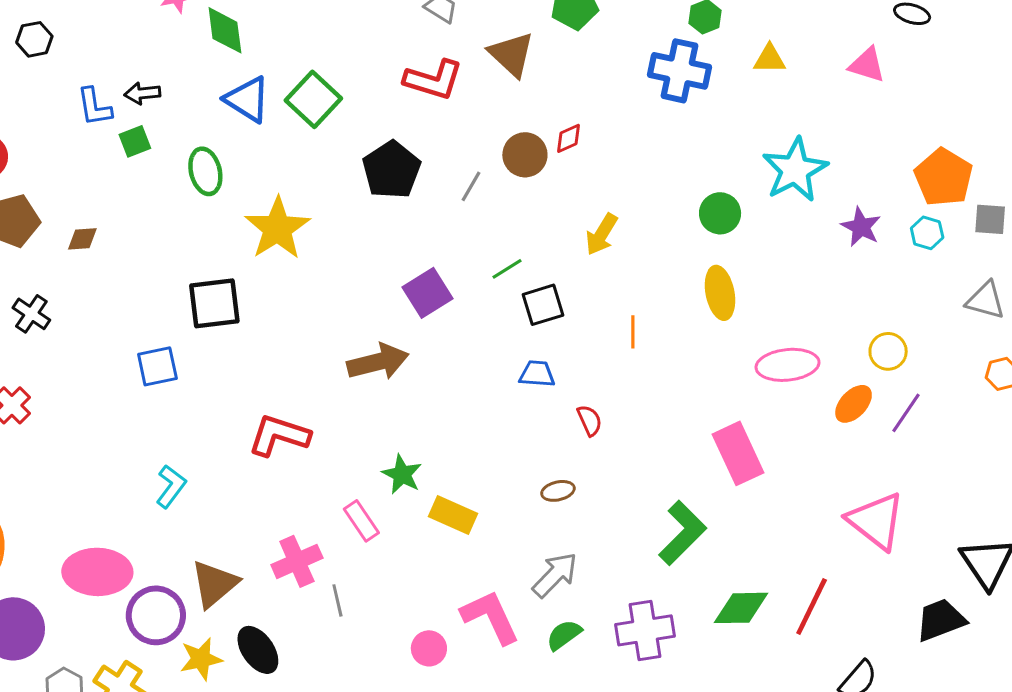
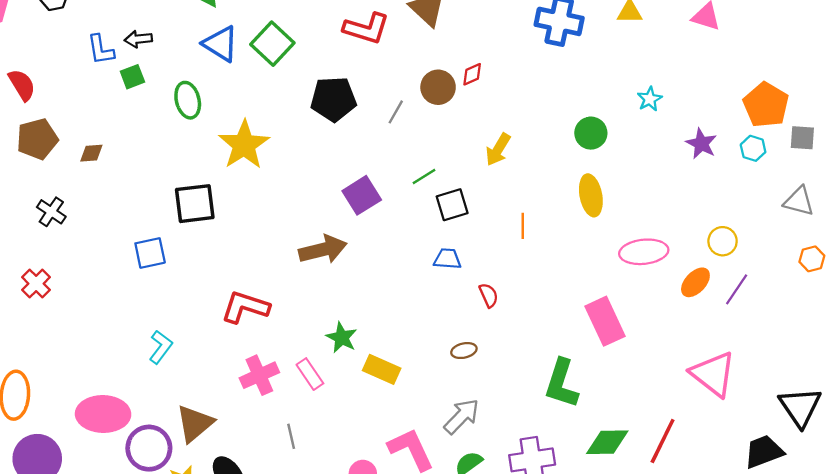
black pentagon: (391, 170) -> (333, 99), turned 30
cyan star: (795, 170) -> (650, 99), size x0.5
green L-shape: (682, 533) -> (561, 383), turned 153
pink cross: (297, 561) -> (259, 375), moved

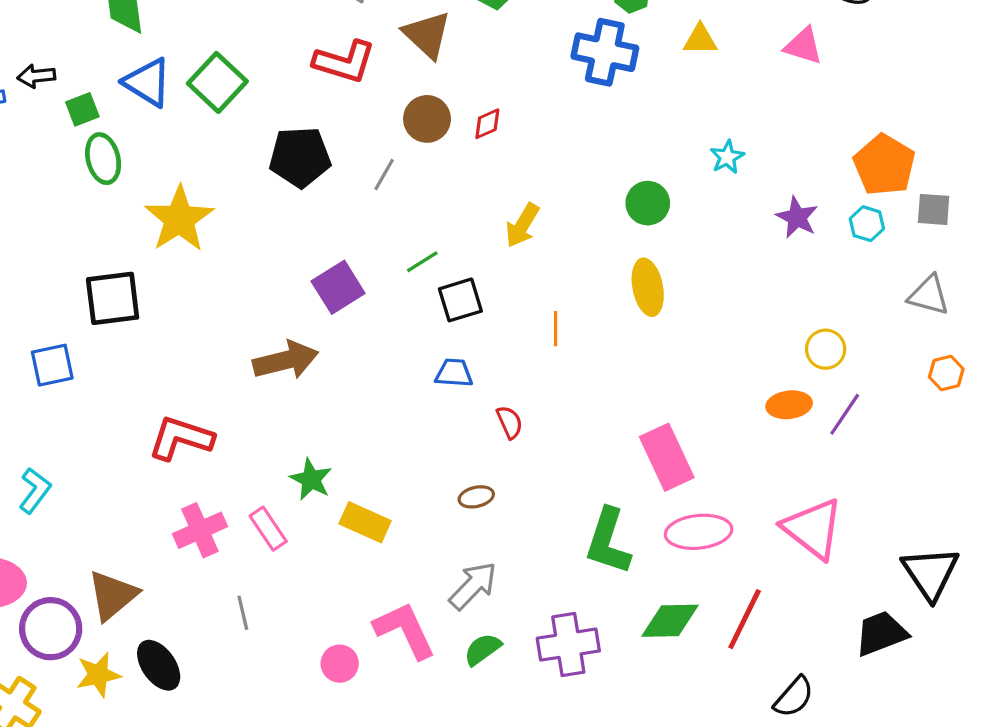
green square: (132, 77) -> (82, 109), moved
brown circle: (438, 87) -> (427, 119), moved
pink ellipse: (644, 252) -> (699, 532), moved
orange ellipse: (695, 282) -> (789, 405), turned 40
cyan L-shape: (161, 347) -> (35, 491), moved

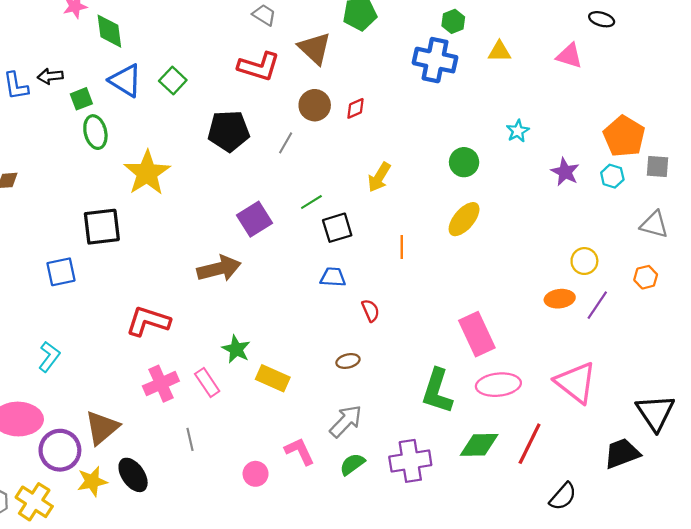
green square: (217, 82) -> (173, 80), size x0.7
yellow ellipse: (648, 287) -> (464, 219), turned 51
orange hexagon: (946, 373) -> (646, 277), moved
pink L-shape: (405, 630) -> (300, 451), size x0.7

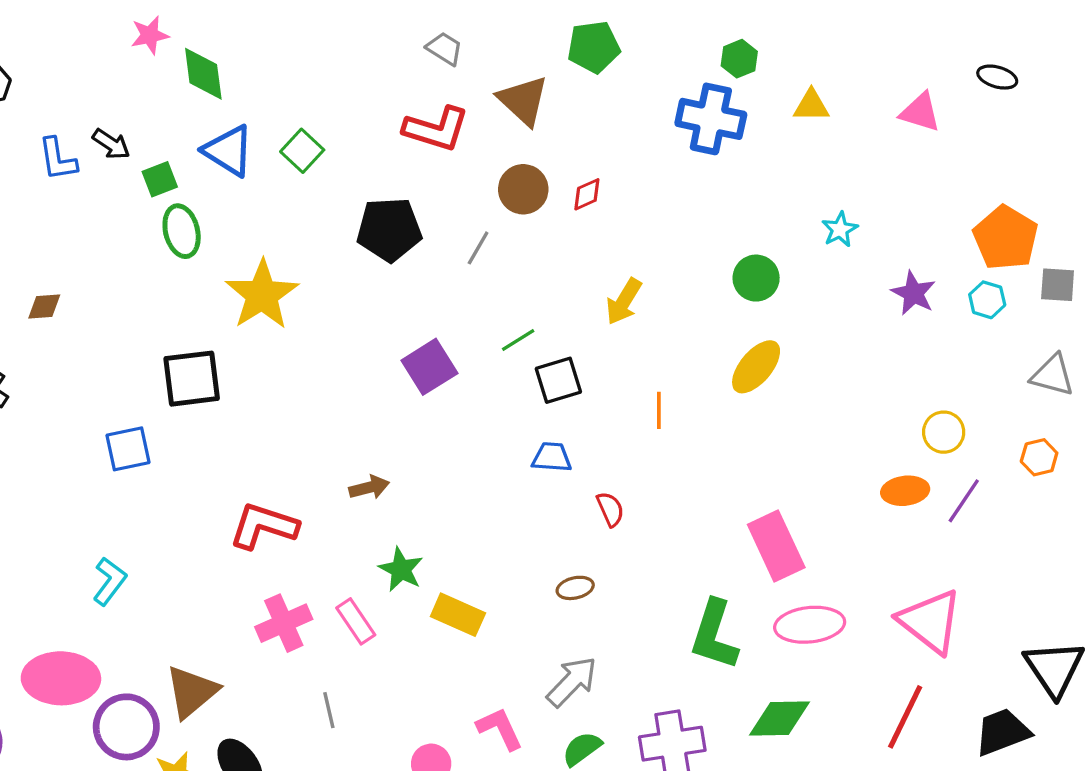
black ellipse: (602, 19) -> (997, 77), moved
black arrow: (50, 76) -> (111, 144), turned -140
brown arrow: (219, 269) -> (369, 487), moved, size x0.6
red line: (530, 444) -> (905, 717), moved

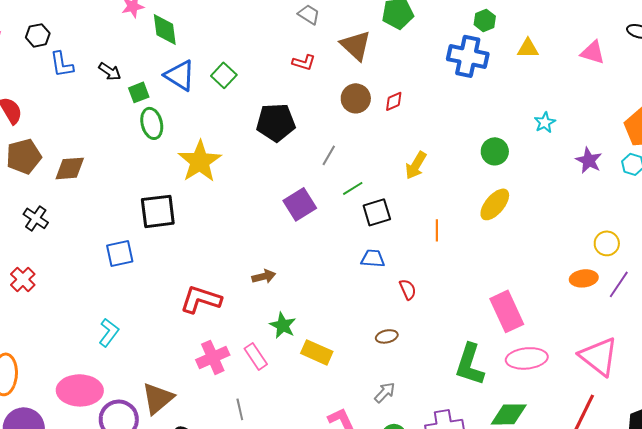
red L-shape: (436, 129) -> (304, 62), size x0.6
blue L-shape: (58, 159) -> (62, 64), moved
gray line: (478, 248) -> (329, 155), moved
brown diamond: (44, 307) -> (70, 168), size x1.5
gray arrow: (572, 682) -> (385, 392), size x0.7

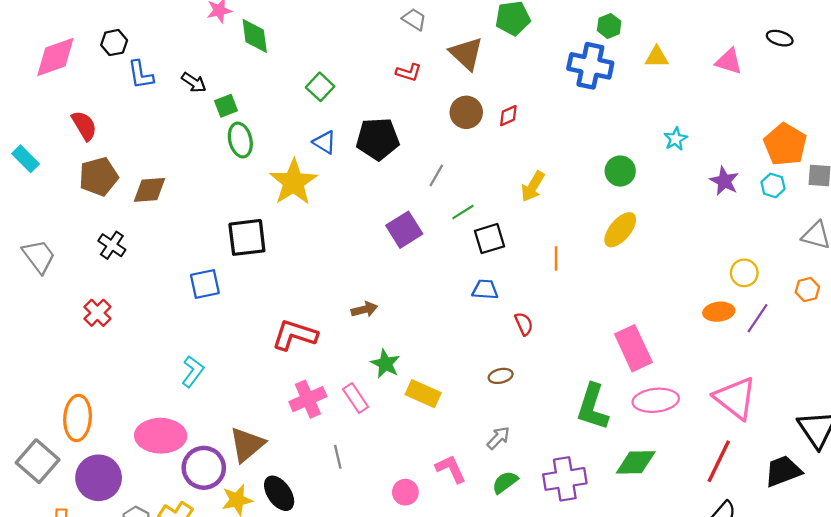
blue triangle: (180, 75) -> (324, 142), moved, size x0.7

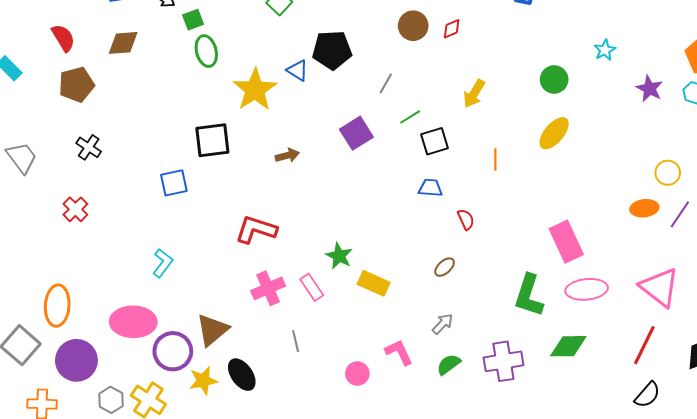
blue triangle: (324, 142) -> (298, 70), moved
brown diamond: (150, 190) -> (123, 43), moved
brown arrow: (364, 309) -> (287, 156), moved
brown ellipse: (501, 376) -> (445, 267), turned -30

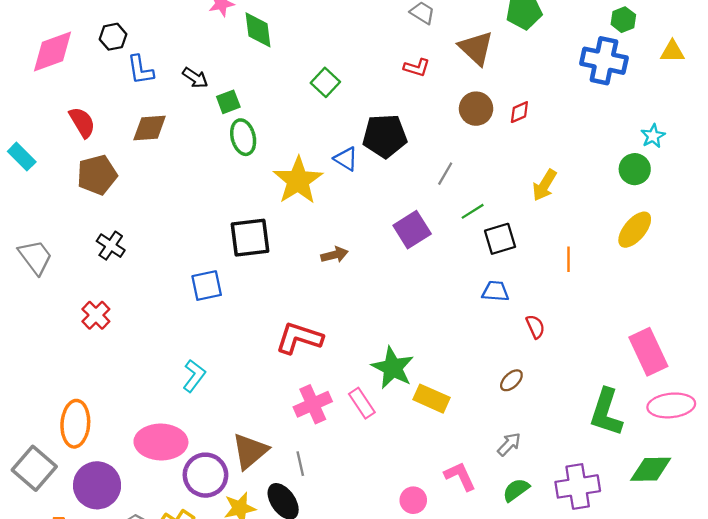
cyan star: (605, 50) -> (653, 136), moved
green star: (339, 256) -> (393, 368), size x1.4
gray line: (296, 341) -> (300, 464), moved

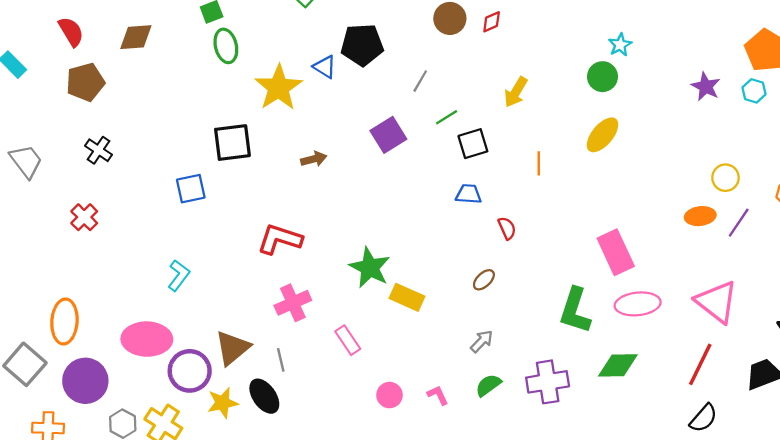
pink rectangle: (362, 403) -> (348, 340), moved
pink L-shape: (460, 476) -> (438, 395), moved, size x0.7

